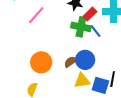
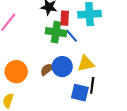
red rectangle: (90, 14) -> (65, 18), turned -40
yellow triangle: (82, 81) -> (86, 64), moved

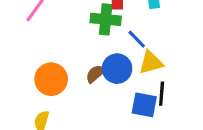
blue line: (72, 36) -> (137, 39), moved

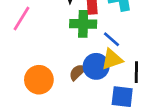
yellow triangle: (151, 63) -> (112, 59), moved
black line: (162, 94) -> (136, 72), moved

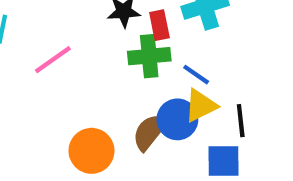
pink line: (21, 19) -> (53, 60), turned 30
brown semicircle: (78, 72) -> (150, 132), size x1.4

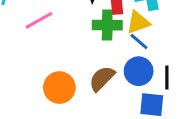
yellow triangle: (201, 105) -> (138, 22), moved
blue circle: (177, 119) -> (139, 71), moved

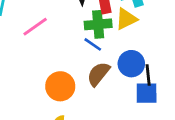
blue line: (139, 42) -> (93, 44), moved
black line: (167, 77) -> (148, 75), moved

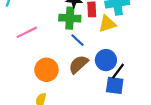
green cross: (98, 24) -> (70, 18), moved
pink line: (35, 27) -> (27, 32), moved
black line: (148, 75) -> (118, 71), turned 35

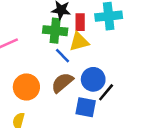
yellow triangle: (107, 24) -> (79, 42), moved
blue square: (115, 85) -> (86, 107), moved

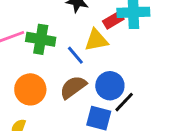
red rectangle: (80, 22) -> (113, 20), moved, turned 56
green cross: (55, 31) -> (41, 39), moved

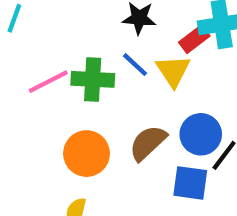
yellow triangle: (96, 40) -> (173, 71), turned -45
blue line: (75, 55) -> (135, 65), moved

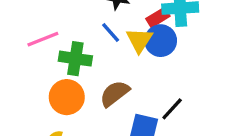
green cross: (93, 79) -> (75, 59), moved
blue circle: (201, 134) -> (161, 41), moved

